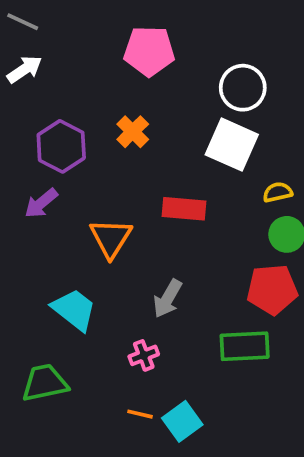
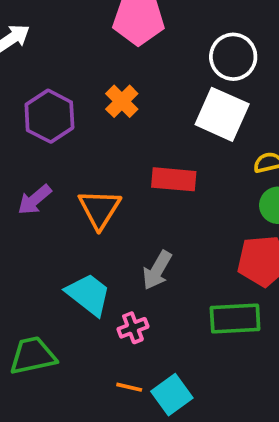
purple arrow: (41, 203) -> (35, 200), moved
cyan trapezoid: (74, 310) -> (88, 294), moved

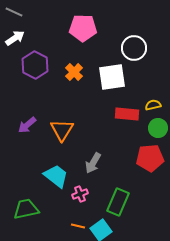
white square: (222, 114) -> (112, 77), moved, turned -32
purple hexagon: (49, 116) -> (35, 65), moved
red rectangle: (174, 179) -> (127, 114), moved
green rectangle: (235, 318) -> (118, 202), moved, turned -64

